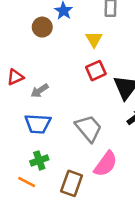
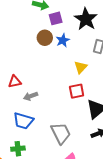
brown circle: (42, 27) -> (45, 38), moved

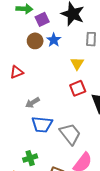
red triangle: (15, 82) -> (17, 72), moved
blue trapezoid: (23, 121) -> (42, 124), moved

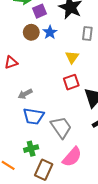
green cross: (30, 158) -> (31, 149), moved

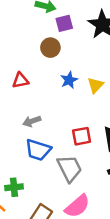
blue star: (50, 32) -> (69, 80), moved
red square: (71, 82) -> (82, 136), moved
green cross: (31, 149) -> (14, 187), moved

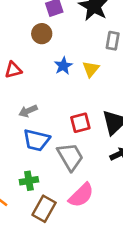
green cross: (14, 187) -> (29, 181), moved

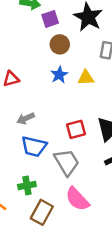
brown circle: (42, 34) -> (60, 44), moved
yellow triangle: (91, 69) -> (86, 78), turned 48
pink semicircle: (81, 195) -> (77, 199), turned 92

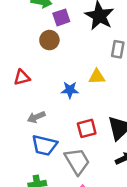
brown circle: (60, 44) -> (49, 40), moved
blue star: (59, 75) -> (70, 90), moved, turned 30

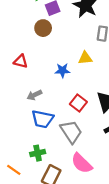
red triangle: (22, 77) -> (21, 61), turned 32
red square: (87, 128) -> (78, 103), turned -35

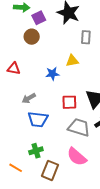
red square: (78, 103) -> (69, 102), turned -35
gray trapezoid: (71, 132) -> (79, 127), moved, turned -35

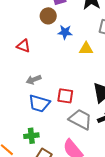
blue star: (52, 74) -> (65, 32), moved
red square: (69, 102) -> (65, 96), moved

